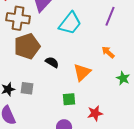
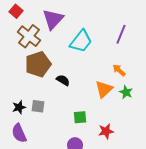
brown cross: (18, 18) -> (29, 36), turned 30
orange triangle: (82, 72) -> (104, 89), moved
green star: (123, 78) -> (126, 92), moved

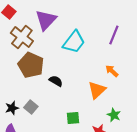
brown pentagon: (38, 64) -> (31, 65), turned -30
green star: (126, 92) -> (114, 115), moved
gray square: (38, 106) -> (31, 107), turned 32

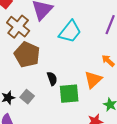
black semicircle: (56, 81) -> (52, 79), moved, turned 40
green square: (73, 118) -> (69, 94), moved, size x1.5

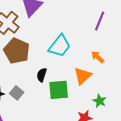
cyan trapezoid: (70, 32) -> (60, 46), moved
black semicircle: (52, 79) -> (42, 75), turned -144

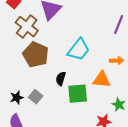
orange arrow: (98, 57) -> (117, 61), turned 136
orange triangle: (83, 76) -> (102, 80), turned 48

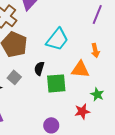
orange arrow: (117, 61) -> (95, 50), turned 80
gray square: (36, 97) -> (14, 77), moved

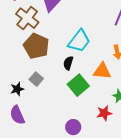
black semicircle: (39, 68) -> (68, 63), moved
green square: (56, 83) -> (78, 85), turned -35

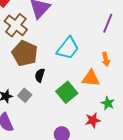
black semicircle: (68, 63) -> (40, 75), moved
gray square: (36, 79) -> (25, 95), moved

